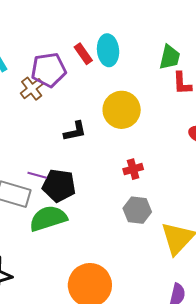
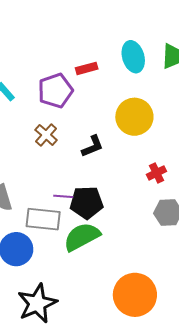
cyan ellipse: (108, 50) -> (133, 57), moved
red rectangle: (83, 54) -> (87, 68), turned -60
brown cross: (32, 89) -> (46, 135), moved

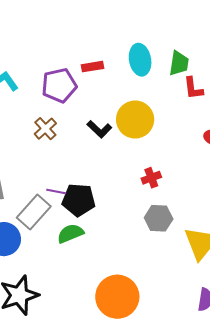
black L-shape: (92, 146) -> (99, 129), moved, turned 60
gray rectangle: (43, 219) -> (34, 212), turned -60
green semicircle: (82, 237) -> (70, 233), size x0.7

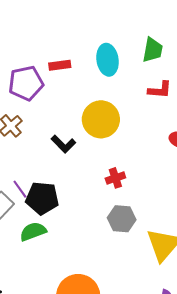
green trapezoid: (179, 63) -> (153, 50), moved
red L-shape: (193, 88) -> (160, 90), turned -80
black L-shape: (99, 129) -> (63, 144), moved
purple line: (56, 191) -> (20, 189), turned 42

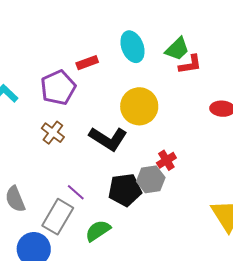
green trapezoid: (153, 50) -> (177, 49), moved, turned 48
black L-shape: (63, 144) -> (108, 139), size x1.5
black pentagon: (42, 198) -> (125, 190), moved
gray hexagon: (122, 219) -> (151, 179), moved

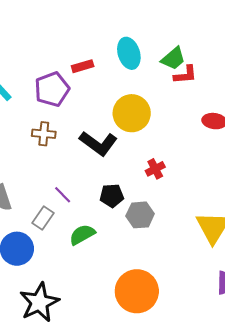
brown cross: (53, 133) -> (44, 134), turned -35
gray hexagon: (151, 179) -> (140, 215), moved
black pentagon: (125, 190) -> (112, 196), size x0.7
gray rectangle: (58, 217) -> (43, 218), size x0.7

